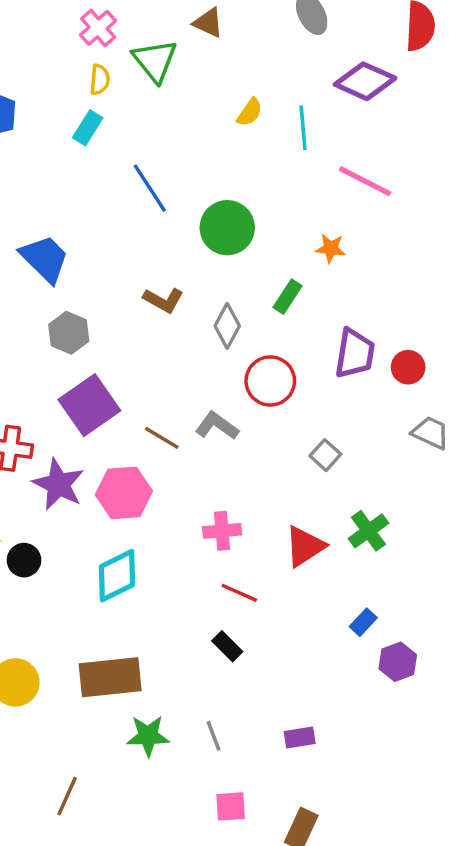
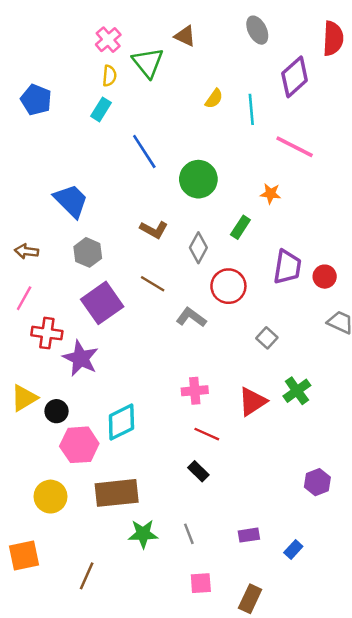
purple diamond: (365, 81) -> (295, 77), turned -66
brown line: (162, 438) -> (153, 284), moved
pink hexagon: (124, 493) -> (79, 445), moved
blue rectangle: (363, 622) -> (293, 549), moved

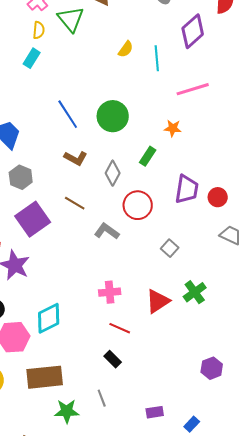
pink line: (295, 147) -> (193, 89), turned -44
blue line: (144, 151) -> (68, 114), moved
gray line: (189, 534) -> (102, 398), moved

